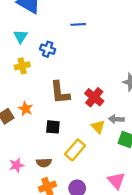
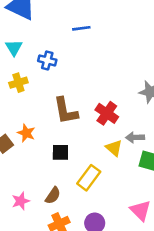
brown semicircle: (44, 163) -> (53, 196), turned -48

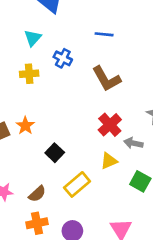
brown L-shape: (66, 111) -> (106, 79), moved, turned -32
gray arrow: (135, 137) -> (133, 143), moved
yellow triangle: (114, 148) -> (109, 161), turned 42
black square: (60, 152) -> (55, 153), turned 30

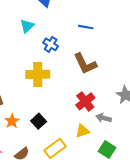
yellow cross: (29, 74) -> (38, 74), moved, size x1.5
orange star: (25, 126) -> (12, 121), moved

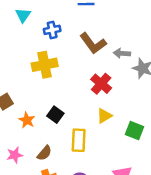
blue cross: (51, 44) -> (52, 30), turned -32
gray arrow: (104, 118) -> (122, 53), moved
yellow rectangle: (55, 148) -> (79, 140), turned -40

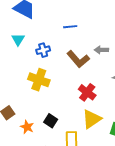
gray arrow: (122, 53) -> (101, 50), moved
yellow cross: (45, 65) -> (39, 80), turned 35
yellow triangle: (104, 116) -> (92, 119), size x1.5

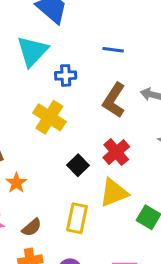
cyan triangle: (18, 39) -> (32, 51), size x1.6
brown L-shape: (78, 59) -> (114, 100), turned 60
black square: (51, 121) -> (78, 165), moved

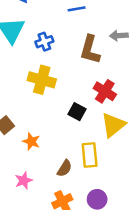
brown semicircle: (32, 227) -> (65, 168), moved

